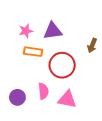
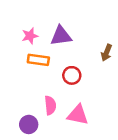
red circle: (62, 65) -> (72, 75), size x0.6
purple circle: (17, 97) -> (29, 124), moved

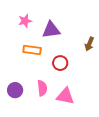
pink star: (30, 36) -> (25, 21), moved
purple circle: (29, 124) -> (15, 90), moved

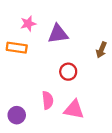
orange rectangle: (32, 50) -> (17, 48), moved
purple circle: (15, 90) -> (17, 115), moved

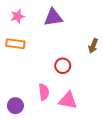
pink star: (28, 24) -> (18, 16), moved
purple triangle: (58, 34) -> (53, 17), moved

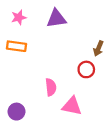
red circle: (63, 66) -> (86, 69), moved
pink semicircle: (44, 92) -> (51, 87), moved

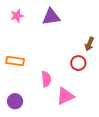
orange rectangle: (16, 46) -> (15, 61), moved
pink triangle: (72, 106) -> (65, 96), turned -36

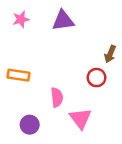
pink triangle: (65, 96) -> (80, 118), turned -42
purple circle: (15, 101) -> (30, 125), moved

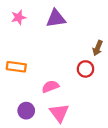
pink semicircle: (57, 97) -> (50, 86), turned -105
pink triangle: (80, 118) -> (59, 113), moved

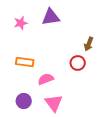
pink star: (19, 17) -> (21, 23), moved
orange rectangle: (16, 67) -> (25, 62), moved

